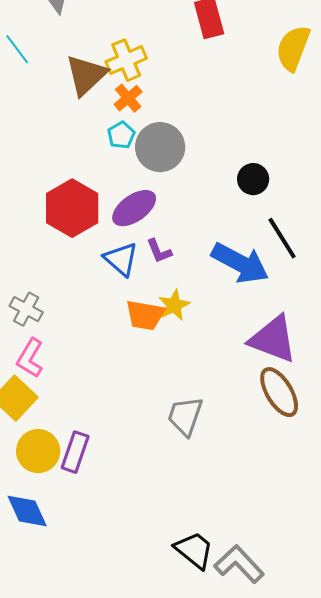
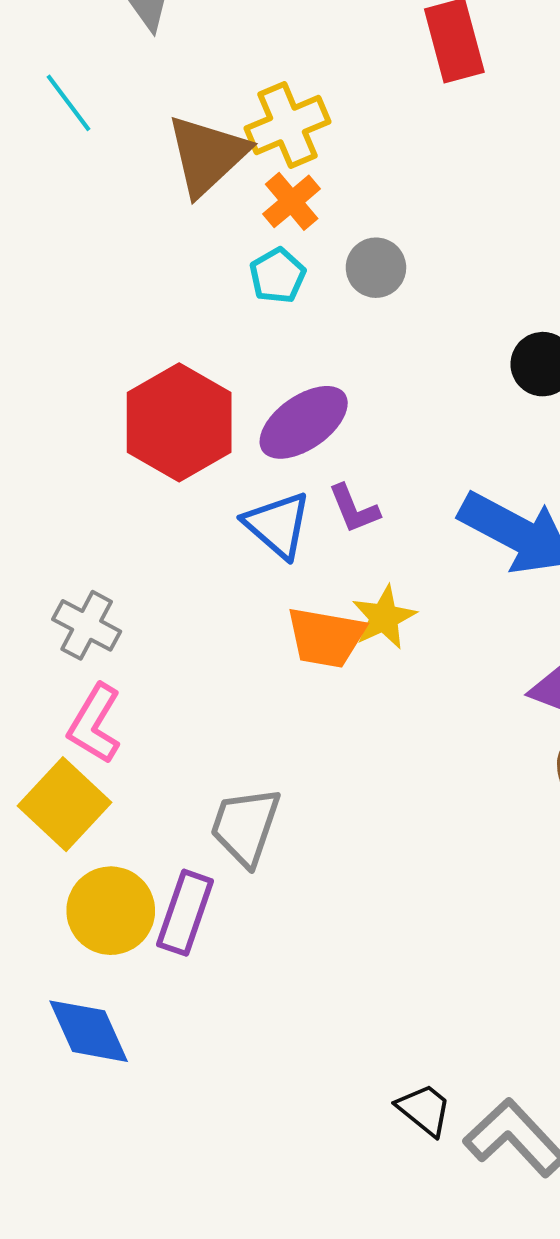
gray circle: (160, 147) -> (376, 268), moved, size x0.6
gray trapezoid: (185, 416) -> (245, 826), moved
black trapezoid: (194, 550) -> (424, 1110), size x0.7

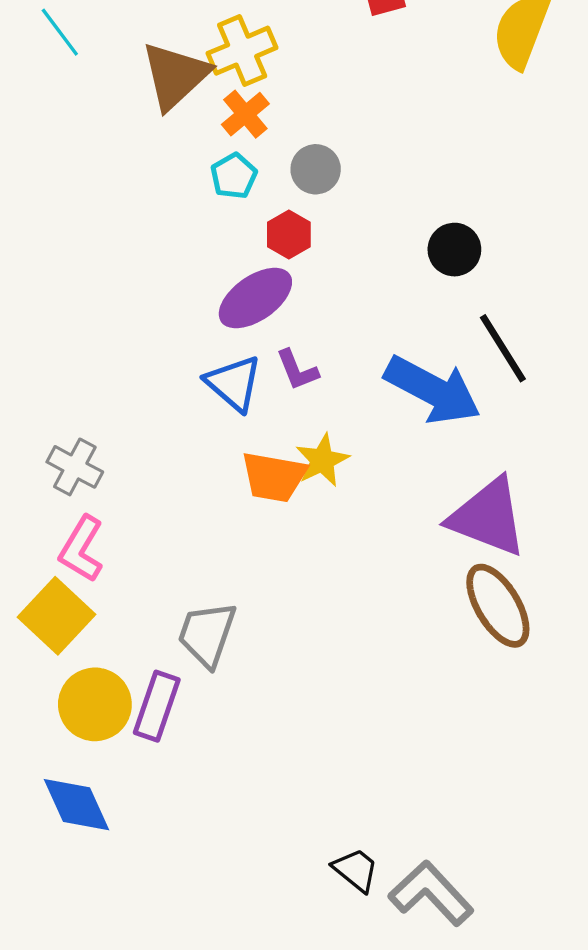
red hexagon: (179, 422) -> (289, 234), moved, size x0.5

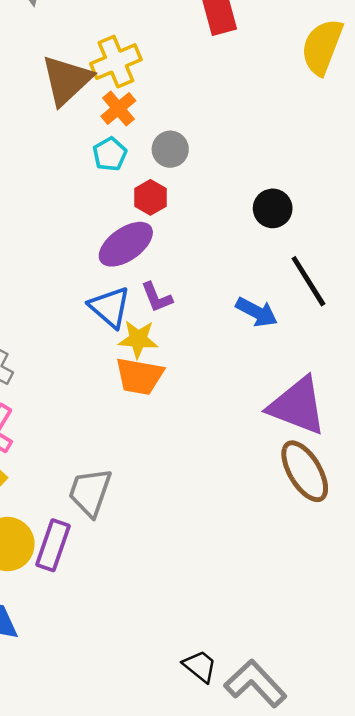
blue arrow: (433, 390) -> (257, 312), size x0.6
yellow star: (322, 460) -> (138, 339), moved, turned 30

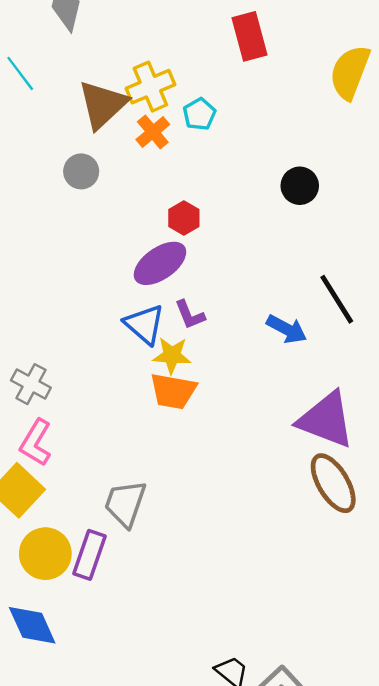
gray circle: (170, 149) -> (81, 171), moved
cyan pentagon: (110, 154) -> (199, 114), moved
black circle: (273, 208) -> (300, 186), moved

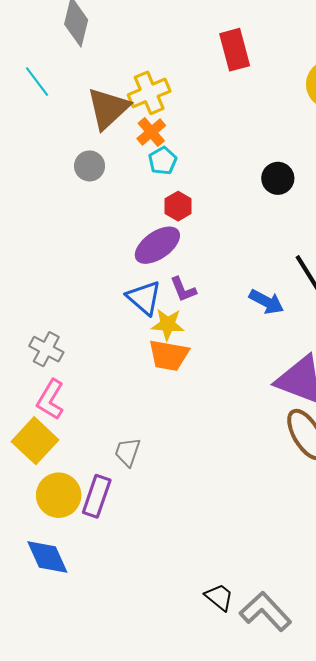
cyan pentagon: (199, 114) -> (163, 161), moved
gray trapezoid: (125, 503) -> (128, 452), size x0.7

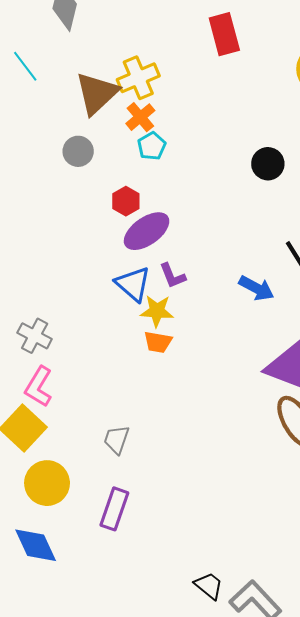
red hexagon: (178, 206) -> (126, 201), moved
orange trapezoid: (169, 355) -> (158, 342), size x0.7
purple rectangle: (97, 496) -> (114, 509), moved

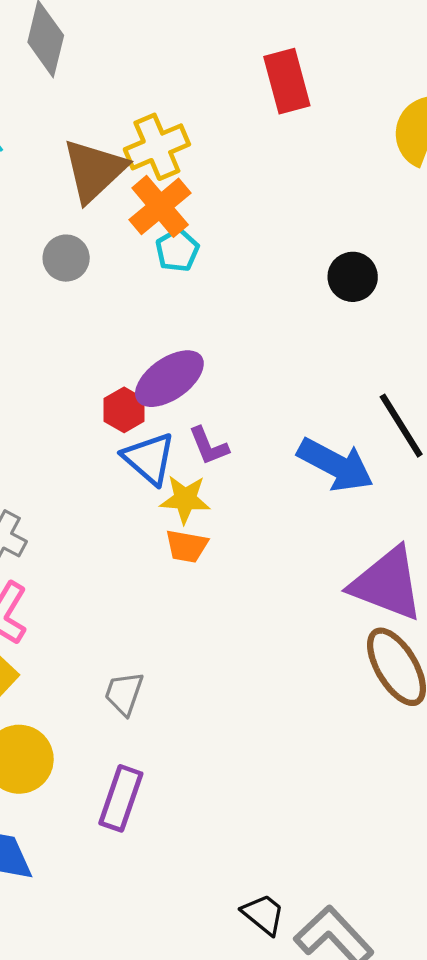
orange cross: (140, 117) -> (160, 206), size x1.4
red hexagon: (126, 201) -> (124, 410), moved
blue arrow: (256, 288) -> (335, 465), size x1.4

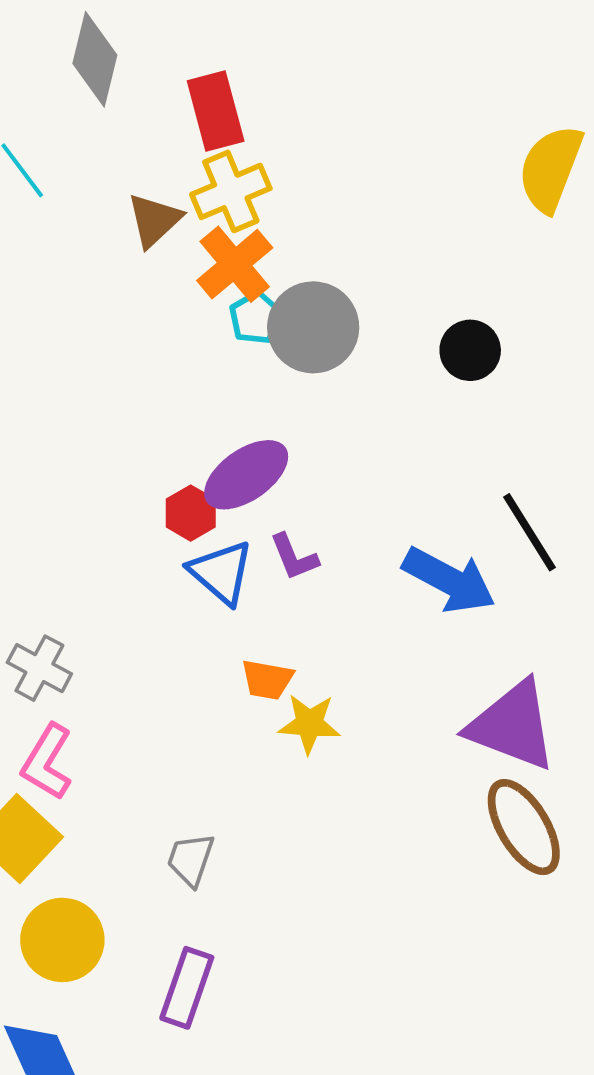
red rectangle: (287, 81) -> (216, 111), moved
brown triangle: (94, 170) -> (154, 220), size x0.7
gray circle: (66, 258) -> (313, 327), moved, size x1.6
yellow star: (185, 499) -> (309, 724), moved

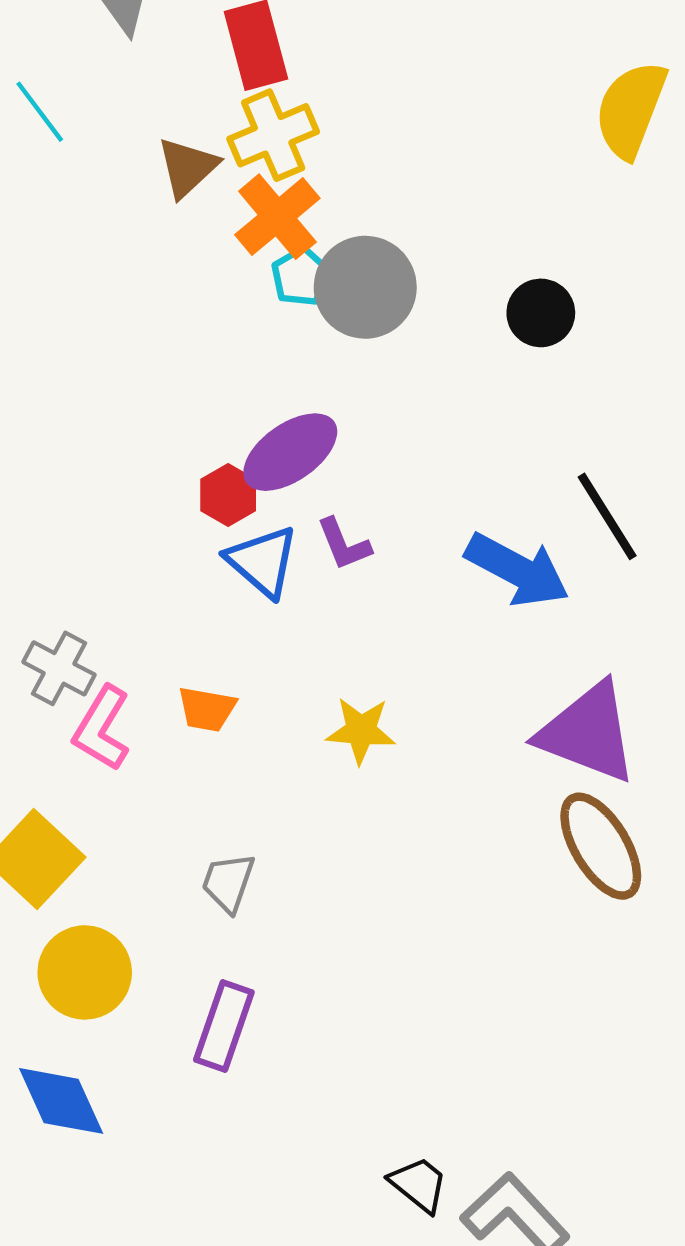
orange trapezoid: (267, 680) -> (207, 709), moved
pink L-shape: (47, 762) -> (102, 728), moved

